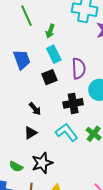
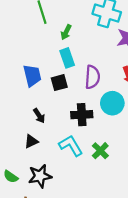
blue trapezoid: (22, 60) -> (32, 76), moved

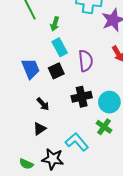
cyan circle: (112, 103) -> (109, 102), moved
cyan L-shape: (71, 146) -> (77, 142), moved
black star: (40, 176) -> (53, 159), turned 30

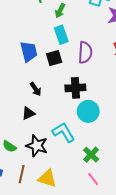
cyan circle: (109, 102) -> (88, 111), moved
green cross: (104, 127) -> (91, 155), moved

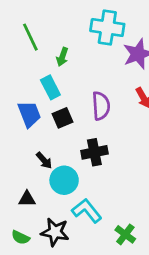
cyan rectangle: (61, 35) -> (50, 87), moved
cyan circle: (88, 111) -> (64, 180), moved
black triangle: (28, 113) -> (27, 199), moved, turned 32

